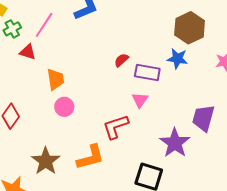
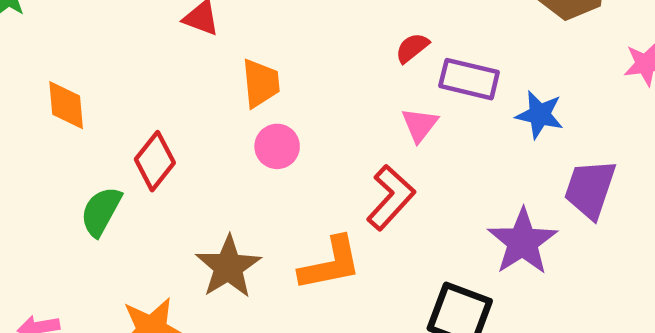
blue star: (177, 59) -> (540, 115), moved
pink triangle: (140, 100) -> (420, 125), moved
red L-shape: (116, 127) -> (391, 198), turned 148

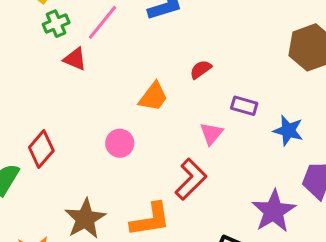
red semicircle: (412, 48) -> (201, 69), moved
purple rectangle: (469, 79) -> (244, 106), size x0.7
orange trapezoid: (261, 83) -> (153, 97), moved, turned 40

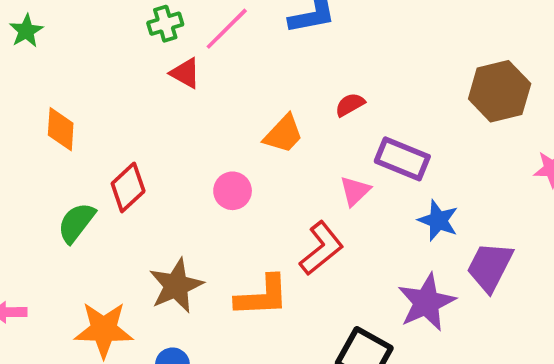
purple rectangle: (244, 106) -> (402, 159), size x1.5
blue star: (288, 131) -> (438, 220), moved

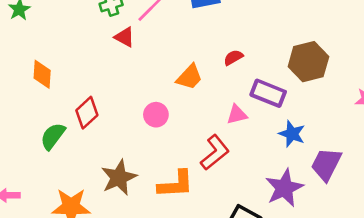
brown hexagon: (500, 91) -> (308, 62), moved
pink triangle: (355, 191) -> (237, 115), turned 30

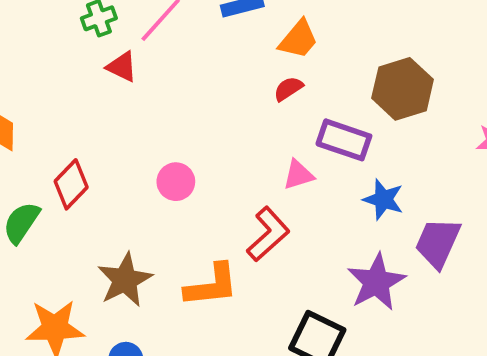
orange trapezoid: (189, 77) -> (298, 39), moved

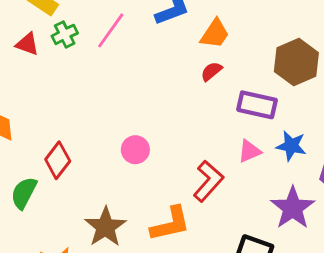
red triangle: (122, 67) -> (27, 44), moved
pink triangle: (298, 175) -> (249, 151), moved

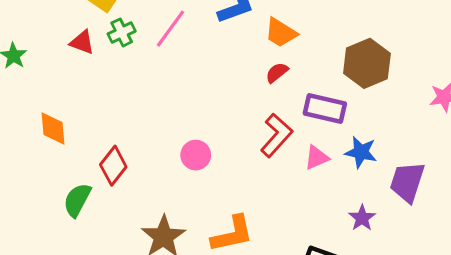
orange trapezoid: (215, 34) -> (281, 33), turned 88
red L-shape: (208, 181) -> (276, 135), moved
purple star: (293, 208) -> (362, 218), size x0.6

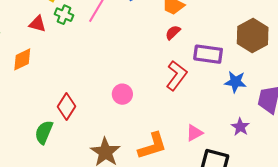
green cross: (122, 32) -> (64, 15), turned -36
brown hexagon: (367, 63) -> (253, 35), moved
orange diamond: (53, 128) -> (22, 59), moved, turned 75
pink triangle: (317, 158) -> (194, 133), moved

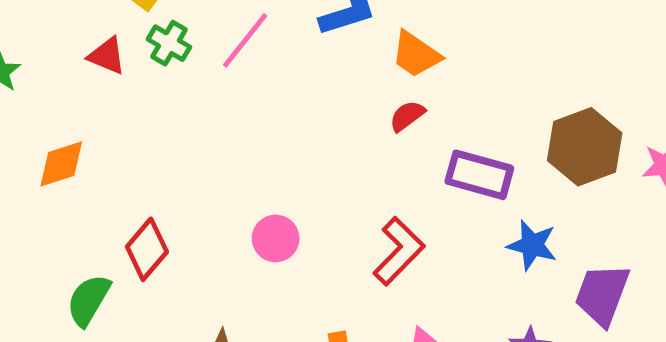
orange diamond: (22, 59) -> (61, 164), moved
red L-shape: (176, 76) -> (399, 251), moved

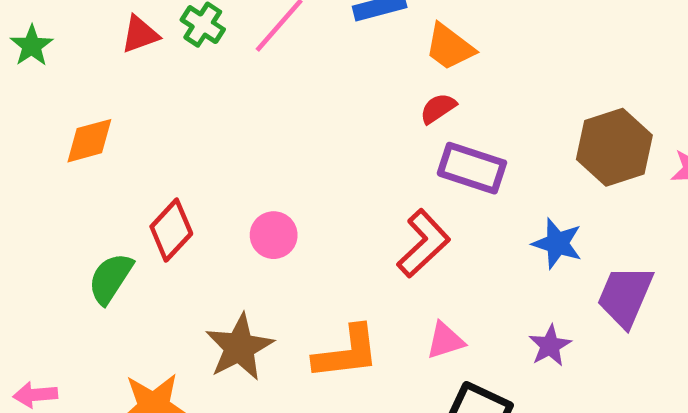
red triangle: (107, 56) -> (140, 34), turned -45
purple rectangle: (479, 175) -> (472, 168), moved
pink circle: (276, 238) -> (274, 235), moved

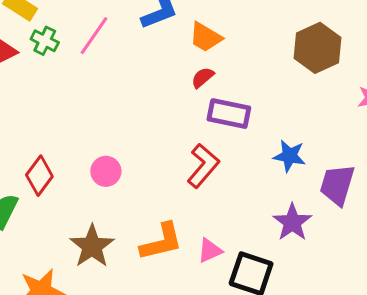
brown hexagon: (614, 147) -> (317, 48), moved
pink triangle: (445, 341) -> (210, 251), moved
purple star: (550, 346) -> (292, 222), size x1.4

